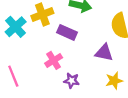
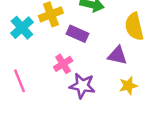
purple star: (72, 81) -> (82, 86), size x1.5

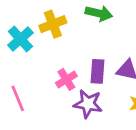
purple rectangle: (78, 34) -> (97, 71), moved, turned 70

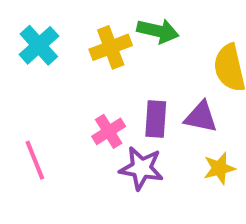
yellow cross: (53, 24) -> (111, 47), moved
cyan cross: (20, 39) -> (39, 45), moved

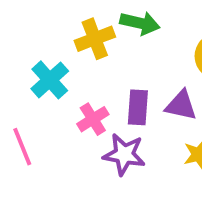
cyan cross: (39, 45) -> (50, 80), moved

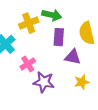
purple rectangle: (138, 107) -> (59, 37), moved

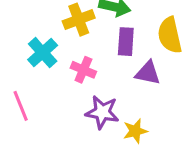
pink cross: (28, 64) -> (83, 70), moved, turned -35
yellow star: (82, 82) -> (135, 131), moved

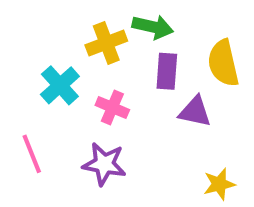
purple star: (102, 112) -> (104, 164), moved
yellow star: (135, 131) -> (219, 184), moved

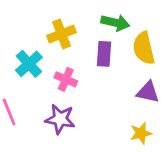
green arrow: (153, 27) -> (115, 23), moved
purple triangle: (195, 112) -> (148, 92), moved

